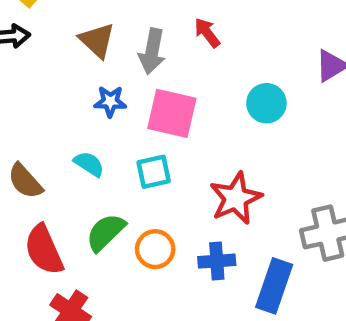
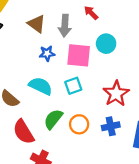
cyan circle: (266, 103) -> (106, 44), moved
cyan semicircle: (89, 164) -> (41, 86), size x1.5

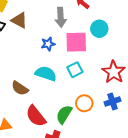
brown triangle: (37, 24) -> (19, 20), moved
green semicircle: (53, 119) -> (64, 114), moved

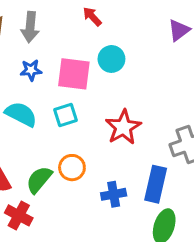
gray arrow: (61, 17) -> (30, 27), moved
blue cross: (113, 102) -> (114, 194), moved

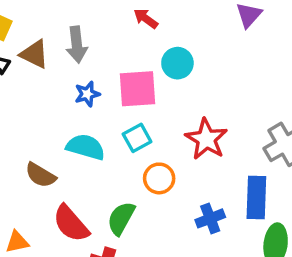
orange circle: (72, 168) -> (159, 178), moved

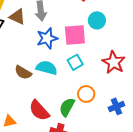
blue star: (87, 94) -> (47, 38), size x1.5
brown semicircle: (41, 175) -> (23, 72), moved
orange circle: (159, 178) -> (86, 94), moved

